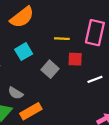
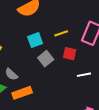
yellow line: (62, 39) -> (61, 33), turned -32
cyan square: (24, 52) -> (35, 40), moved

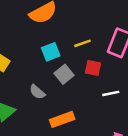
gray semicircle: (11, 74) -> (37, 92), moved
orange rectangle: (22, 93) -> (62, 119), moved

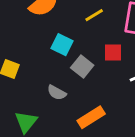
yellow line: (82, 43) -> (94, 15), moved
cyan square: (51, 52) -> (62, 45), turned -30

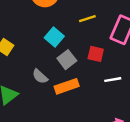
orange rectangle: (91, 117) -> (67, 86), moved

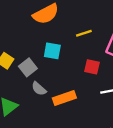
cyan square: (54, 37) -> (52, 51), turned -30
gray square: (67, 60) -> (28, 67), moved

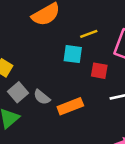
cyan square: (52, 51) -> (73, 54), moved
gray square: (28, 67) -> (18, 92), moved

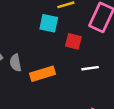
gray semicircle: (42, 97) -> (15, 63), turned 35

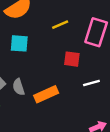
cyan square: (49, 23) -> (19, 43), moved

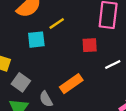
yellow line: (60, 25) -> (57, 23), moved
gray semicircle: (19, 87) -> (46, 99), moved

